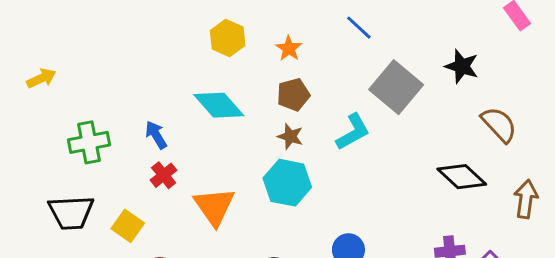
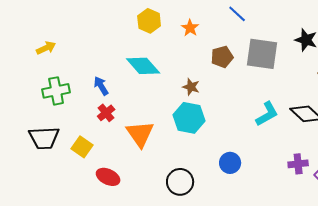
yellow arrow: (41, 78) -> (46, 48), moved
gray square: (396, 87) -> (262, 54), turned -32
brown pentagon: (293, 95) -> (222, 57), moved
cyan L-shape: (353, 132) -> (267, 114), moved

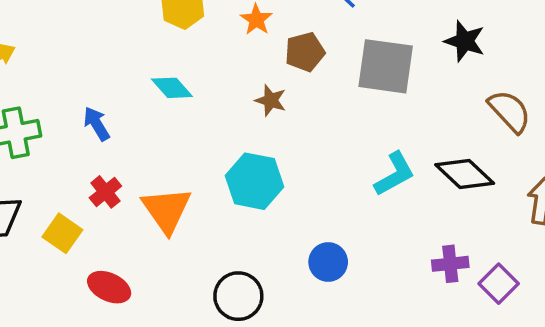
brown pentagon: (222, 57) -> (305, 52), moved
cyan diamond: (143, 66) -> (172, 88), size x0.7
brown star: (191, 87) -> (271, 100), moved
red cross: (106, 113) -> (105, 192), moved

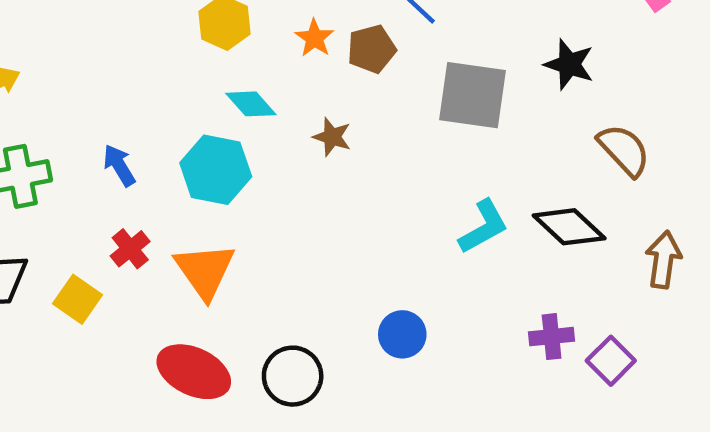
brown pentagon: (305, 52) -> (372, 49), moved
cyan diamond: (172, 88) -> (251, 104), moved
cyan hexagon: (255, 181) -> (216, 170), moved
red ellipse: (109, 287) -> (194, 372), moved, size x1.4

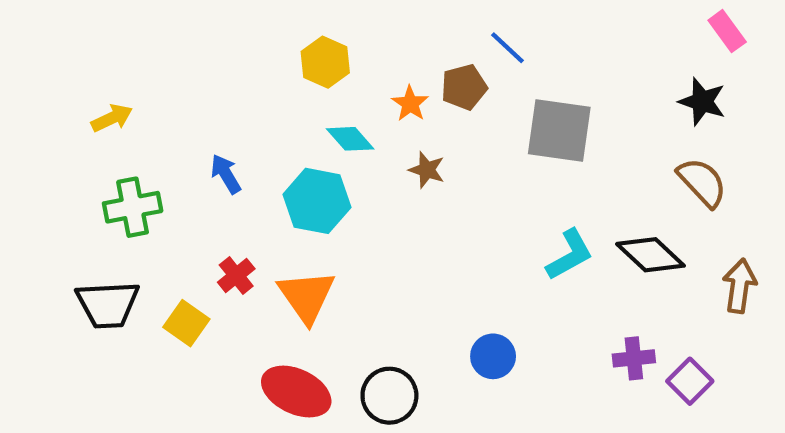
orange star: (314, 38) -> (410, 104), moved
black star: (569, 64) -> (702, 102), moved
blue arrow: (119, 165) -> (226, 174), moved

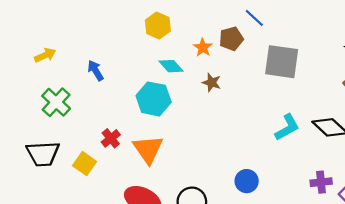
blue arrow: (226, 174) -> (95, 70), moved
green cross: (133, 207) -> (56, 102), turned -36

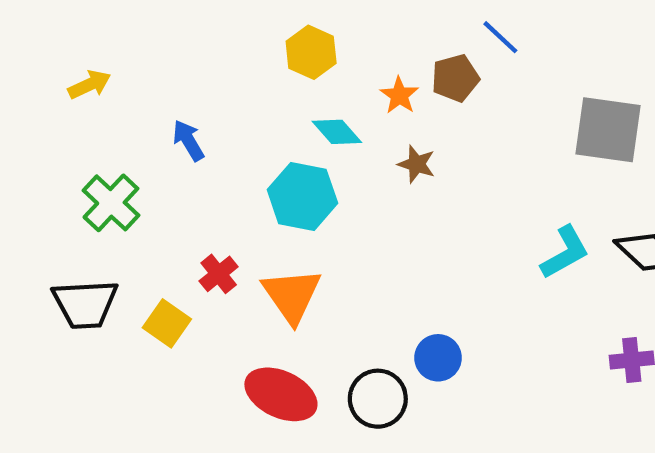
yellow arrow: (45, 55) -> (89, 85), moved
gray square: (282, 62) -> (608, 130), moved
blue circle: (247, 181) -> (438, 358), moved

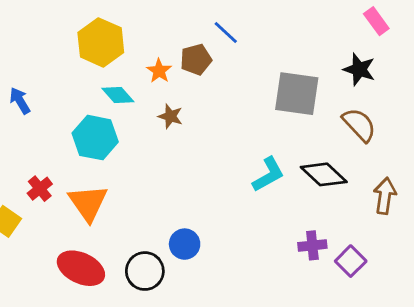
yellow hexagon: (311, 52) -> (101, 42), size x1.4

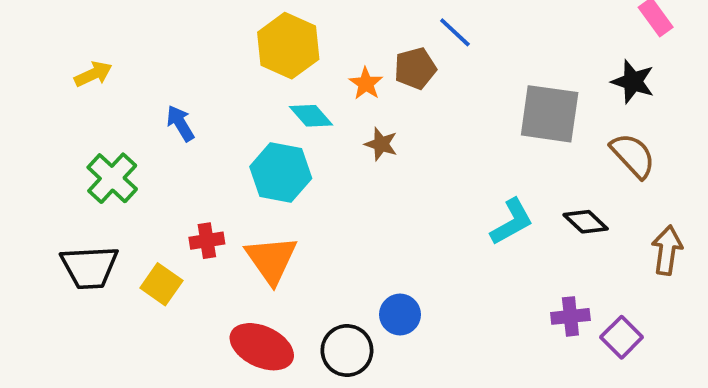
black diamond: (324, 174) -> (586, 222), size x0.7
red cross: (40, 189) -> (207, 241), turned 30

